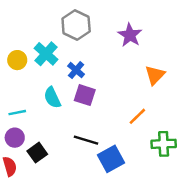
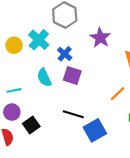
purple star: (130, 35) -> (100, 38), moved

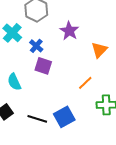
cyan semicircle: (44, 78) -> (14, 82), moved
black line: (73, 114) -> (37, 119), moved

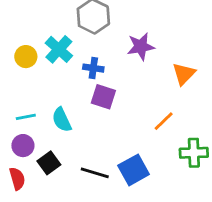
purple star: (69, 31) -> (141, 47), turned 30
blue cross: (36, 46) -> (93, 68), turned -32

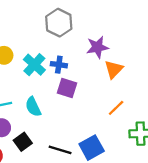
cyan cross: (59, 49) -> (34, 65), moved
orange triangle: (184, 74) -> (114, 69), moved

